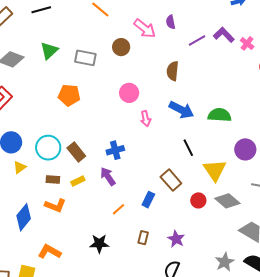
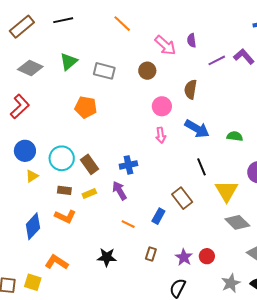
brown circle: (121, 47) -> (147, 71), moved
pink circle: (129, 93) -> (162, 106), moved
green semicircle: (220, 115) -> (235, 136), size x0.7
red circle: (198, 200) -> (207, 256), moved
orange line: (119, 209) -> (128, 224), turned 64

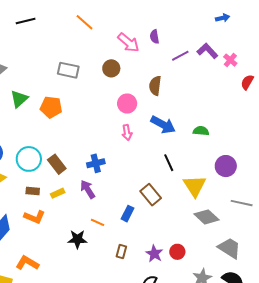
green triangle: (69, 61) -> (19, 99), moved
black star: (107, 257) -> (77, 239), moved

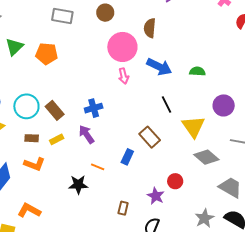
pink circle: (127, 104) -> (122, 47), size x1.5
brown rectangle: (121, 251) -> (123, 208), moved
red circle: (177, 252) -> (175, 181), moved

